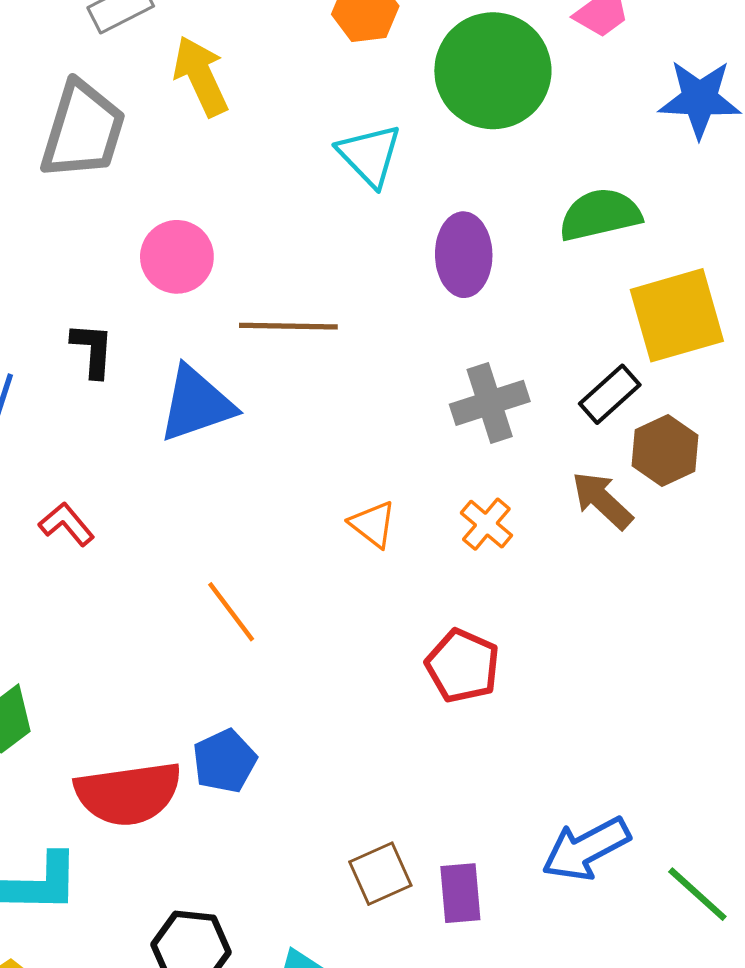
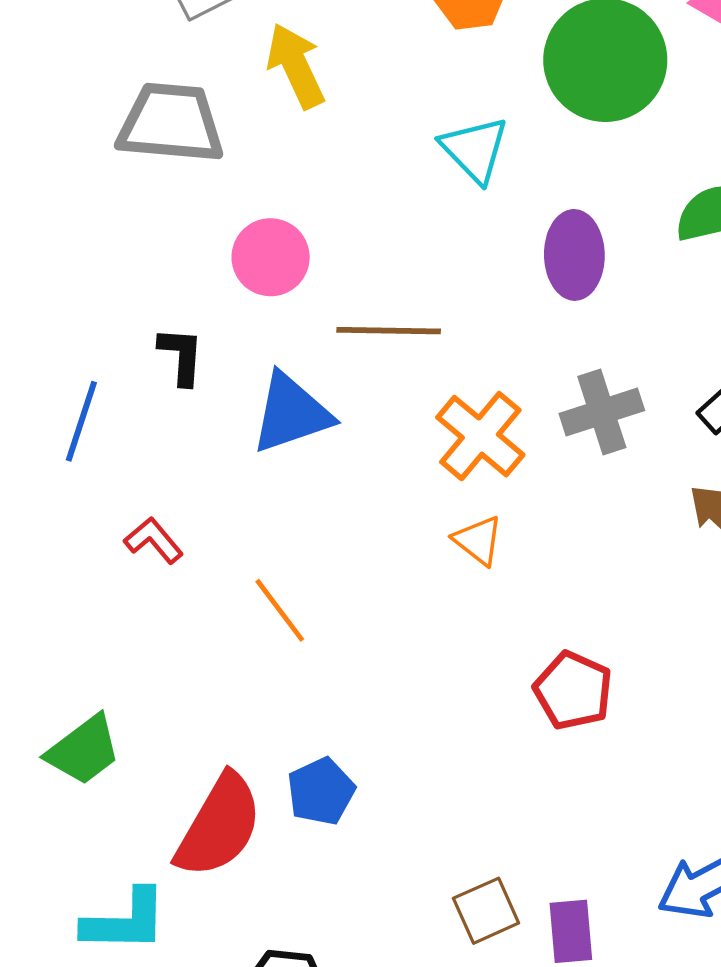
gray trapezoid: (83, 130) -> (171, 123), turned -102
orange cross: (486, 524) -> (480, 436), moved, size x1.6
orange line: (231, 612) -> (280, 610), moved
red semicircle: (128, 794) -> (219, 826), turned -52

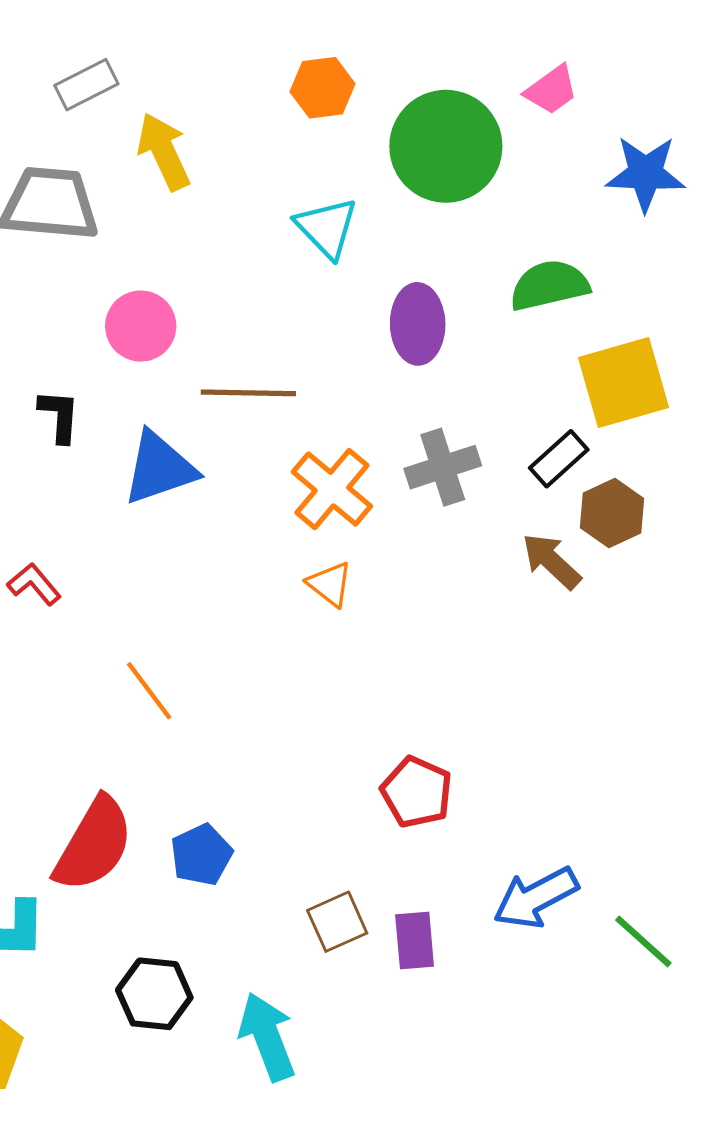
orange line: (280, 610) -> (149, 691), moved
red pentagon: (573, 691) -> (417, 792), moved
blue pentagon: (321, 791) -> (201, 855), moved

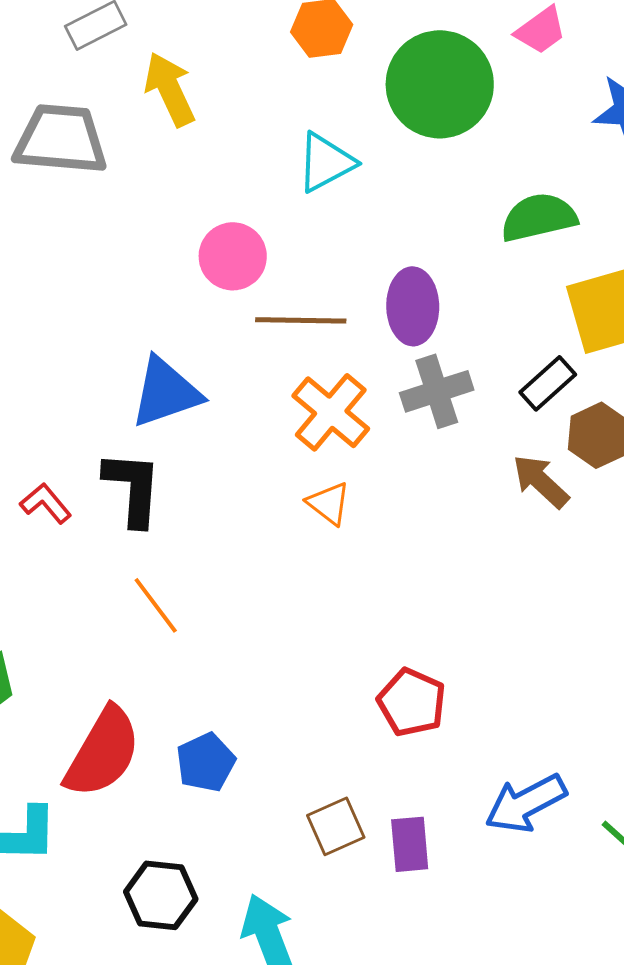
cyan triangle: (327, 228) -> (326, 162), turned 46
purple ellipse: (418, 324) -> (413, 306), moved
pink circle: (141, 326) -> (233, 256), moved
brown line: (248, 393) -> (301, 320), moved
black L-shape: (59, 416) -> (133, 488), moved, size x1.5

